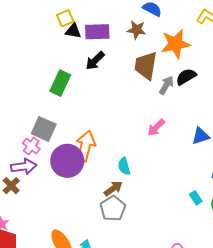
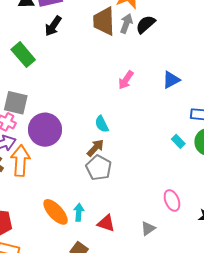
green rectangle: (60, 83) -> (23, 55), turned -55
gray arrow: (166, 85) -> (126, 24), moved
orange arrow: (85, 146) -> (20, 161), moved

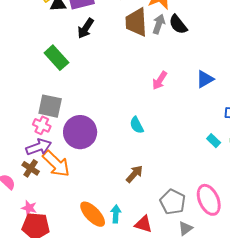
black semicircle: (146, 24) -> (178, 24), turned -85
brown arrow: (95, 148) -> (134, 174), moved
orange arrow: (20, 161) -> (56, 164), turned 132
gray pentagon: (99, 168) -> (173, 202), moved
pink ellipse: (172, 200) -> (209, 200), size x1.4

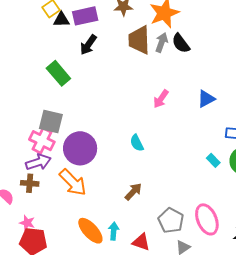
pink cross: (42, 125) -> (42, 141), size x1.4
orange arrow: (56, 164) -> (73, 182), moved
brown cross: (31, 168) -> (30, 183), turned -30

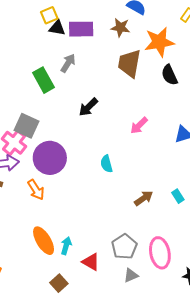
gray arrow: (162, 42) -> (68, 63), moved
black arrow: (88, 45) -> (88, 107), moved
orange arrow: (73, 182) -> (36, 190), size x0.7
brown arrow: (133, 192) -> (144, 198), moved

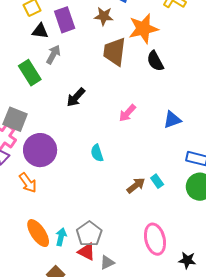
black triangle: (57, 28) -> (40, 31), moved
purple rectangle: (81, 29) -> (65, 20), turned 75
cyan rectangle: (178, 196) -> (157, 181), moved
gray pentagon: (124, 247) -> (89, 234), moved
gray triangle: (131, 275) -> (107, 262), moved

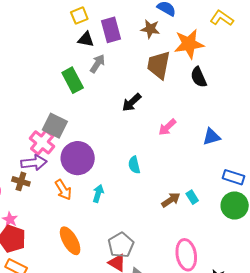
black arrow: (76, 97) -> (132, 102), moved
cyan arrow: (61, 237) -> (98, 193), moved

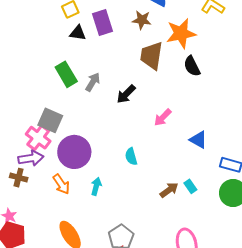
gray arrow: (97, 64) -> (93, 82), moved
blue triangle: (212, 137) -> (198, 140), moved, turned 48

